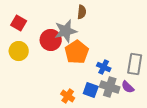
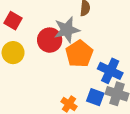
blue cross: (104, 67) -> (110, 71), size x1.5

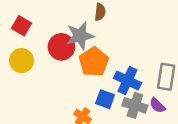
blue square: (95, 97) -> (105, 99), moved

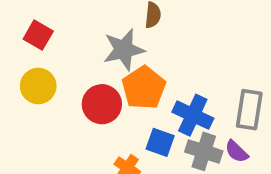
red circle: (61, 47) -> (102, 104), moved

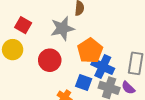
red square: (38, 35) -> (23, 25), moved
orange pentagon: (144, 88) -> (90, 51), moved

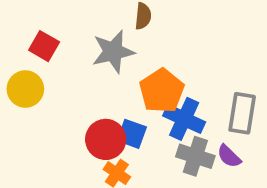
red circle: (50, 60) -> (106, 139), moved
blue square: (84, 82) -> (132, 134), moved

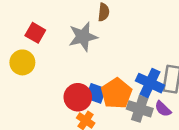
orange pentagon: (162, 91) -> (116, 93), moved
blue cross: (184, 119) -> (150, 83), moved

